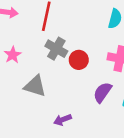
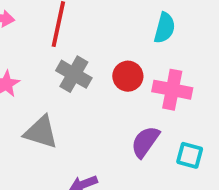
red circle: (79, 60) -> (128, 76), moved

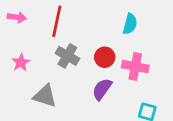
purple semicircle: (145, 142) -> (102, 89), moved

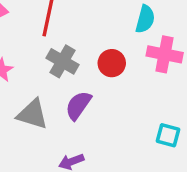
pink cross: (135, 67) -> (165, 54), moved
purple semicircle: (102, 89) -> (78, 105), moved

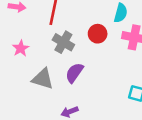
red circle: (112, 63) -> (98, 34), moved

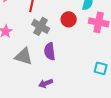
purple semicircle: (74, 73) -> (50, 51), turned -42

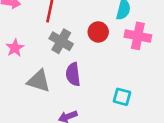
cyan square: (101, 68) -> (122, 97), moved

